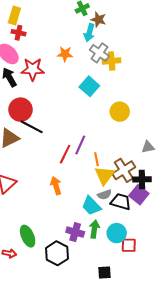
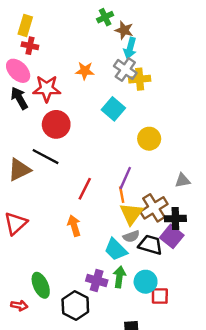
cyan arrow: (89, 33) -> (130, 48), moved
red circle: (21, 110) -> (56, 124), moved
purple line: (80, 145) -> (125, 178), moved

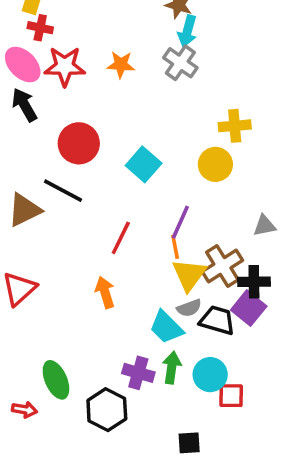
yellow cross: (140, 79) -> (235, 126), moved
red star: (47, 89) -> (65, 66), moved
cyan square: (113, 109) -> (144, 164), moved

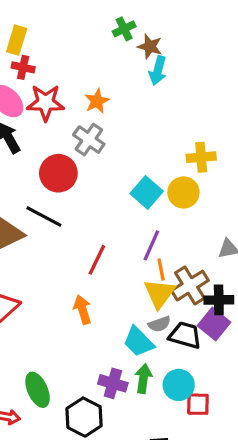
gray cross: (180, 63) -> (89, 140), moved
orange star: (121, 65) -> (97, 101), turned -30
cyan square: (144, 164) -> (147, 192), moved
orange line: (175, 247) -> (161, 269), moved

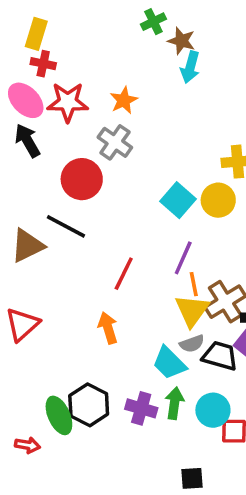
black hexagon: (84, 417) -> (89, 405), moved

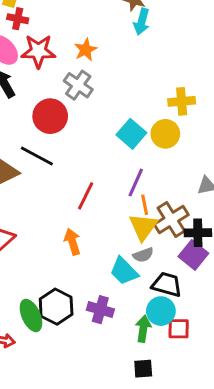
black trapezoid: (220, 356) -> (167, 284), moved
green arrow: (174, 403) -> (143, 329), moved

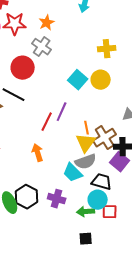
yellow cross: (182, 101) -> (107, 49), moved
purple line: (136, 183) -> (62, 112), moved
gray semicircle: (143, 255) -> (86, 162), size x1.5
green arrow: (143, 329) -> (86, 212), turned -102

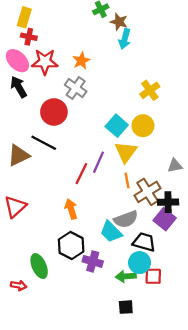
yellow cross: (107, 49) -> (150, 90), turned -30
yellow triangle: (86, 143) -> (126, 152), moved
black hexagon: (27, 197) -> (71, 245), moved

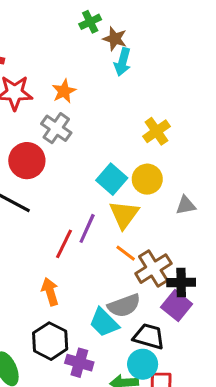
gray triangle: (175, 166) -> (186, 205), moved
orange line: (127, 180) -> (126, 253), turned -42

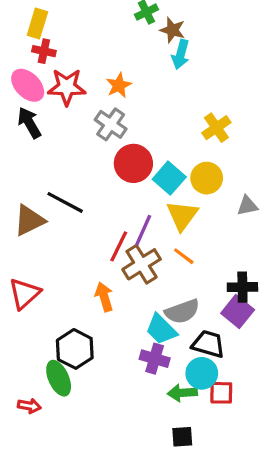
red circle: (27, 161) -> (133, 163), moved
brown cross: (153, 269) -> (142, 264), moved
black hexagon: (50, 341) -> (75, 349), moved
purple cross: (79, 363) -> (155, 359), moved

